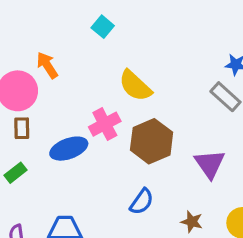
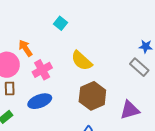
pink cross: (105, 124) -> (42, 70), moved
purple triangle: (210, 164) -> (130, 110), turned 50

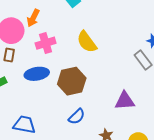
orange arrow: (25, 48) -> (33, 18), turned -132
brown hexagon: (92, 96) -> (72, 81), moved

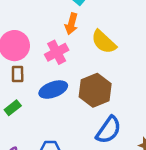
orange arrow: (33, 18) -> (71, 24), moved
blue semicircle: (77, 117) -> (109, 130), size x1.4

